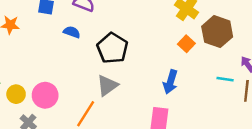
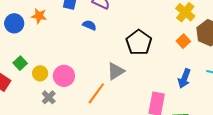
black pentagon: (112, 48) -> (139, 42), moved
blue arrow: (170, 82) -> (184, 78), moved

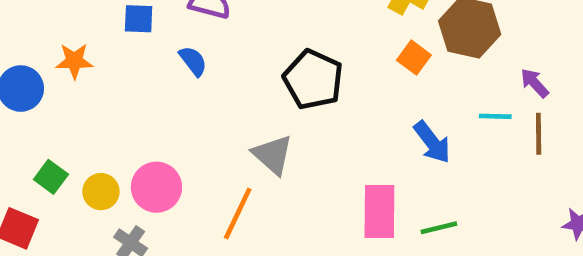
blue semicircle: (89, 25) -> (193, 61), turned 40
gray triangle: (116, 71) -> (273, 155), turned -36
blue arrow: (184, 78) -> (432, 142), turned -48

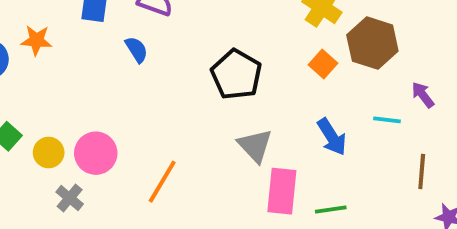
brown line: (539, 134) -> (422, 171), moved
gray triangle: (273, 155) -> (255, 146), moved

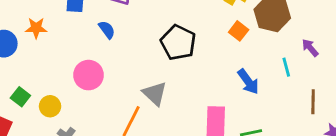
cyan line: (387, 120) -> (286, 67), turned 72
gray triangle: (255, 146) -> (155, 94), moved
pink circle: (96, 153) -> (89, 75), moved

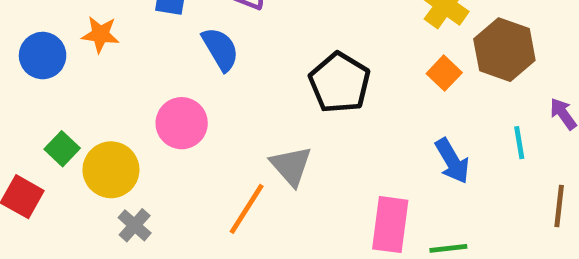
blue semicircle: (107, 30) -> (220, 49), size x1.4
yellow circle: (50, 106) -> (111, 170), size x1.5

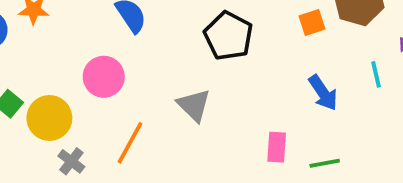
orange square: (444, 73) -> (312, 23), turned 32
orange line: (247, 209) -> (130, 143), moved
pink rectangle: (390, 225) -> (277, 147), size x0.7

